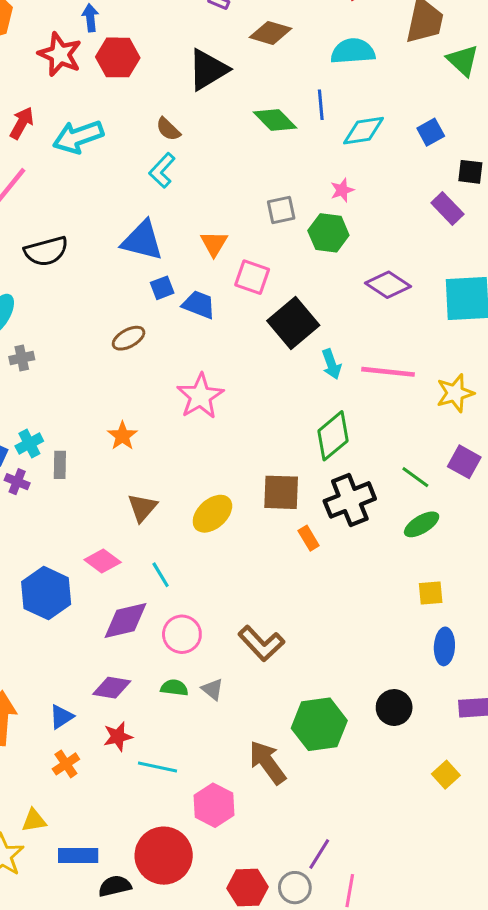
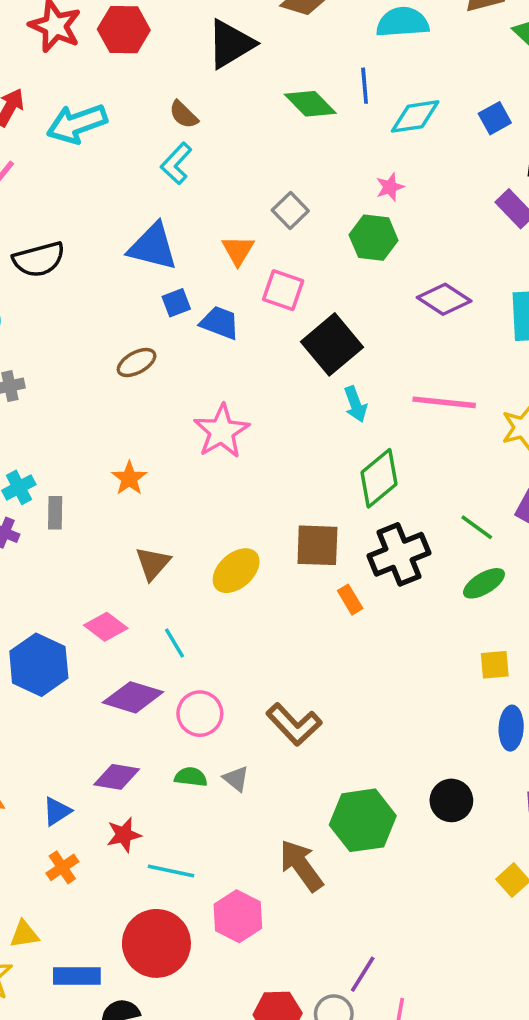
gray square: (281, 210) -> (290, 211), moved, turned -32
cyan arrow: (331, 364) -> (355, 404), moved
purple diamond: (125, 621) -> (133, 697), turned 30
red circle: (164, 856) -> (156, 943), moved

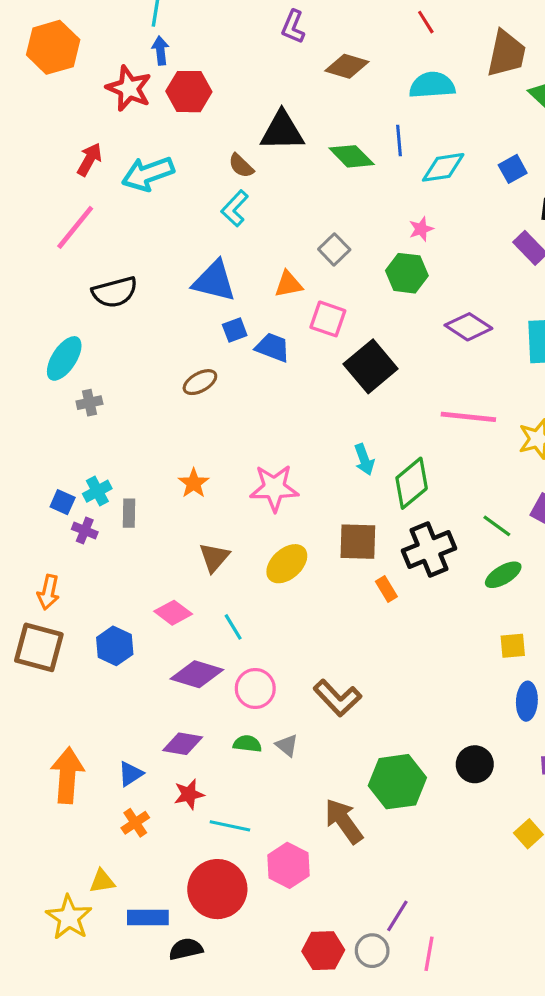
black triangle: (231, 44) -> (282, 131), moved, turned 30
orange triangle: (238, 250) -> (288, 284), turned 48
cyan arrow: (355, 404) -> (364, 459), moved
pink star: (222, 431) -> (274, 488), moved, turned 30
blue hexagon: (39, 665) -> (115, 646), size x0.7

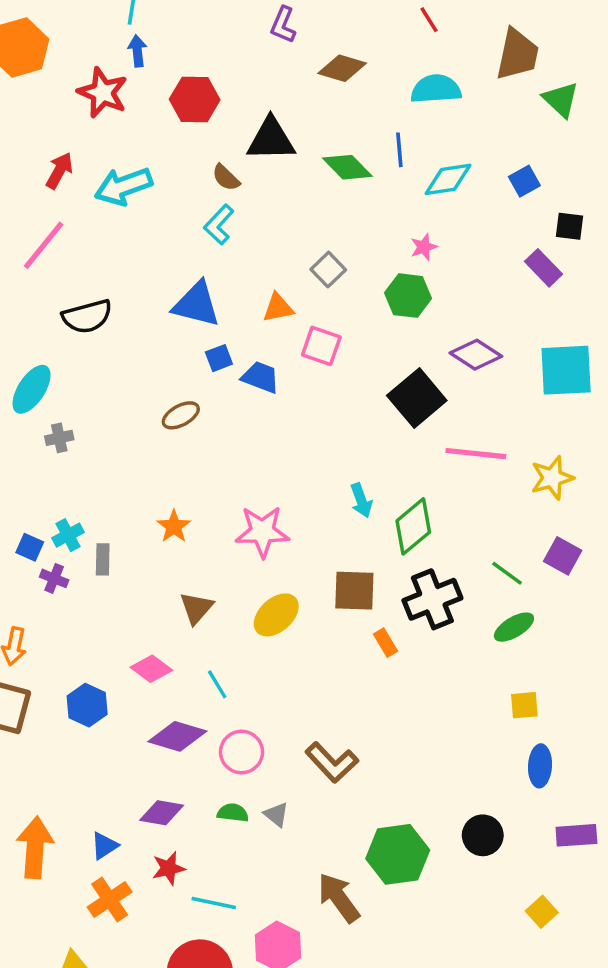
red hexagon: (189, 92) -> (195, 100), moved
black square: (371, 366) -> (417, 398), moved
orange cross: (135, 823) -> (110, 900), size x1.4

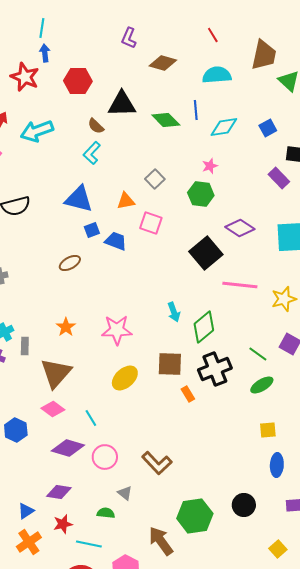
brown triangle: (196, 608) -> (56, 373), moved, size x1.6
green semicircle: (233, 813) -> (106, 513), moved

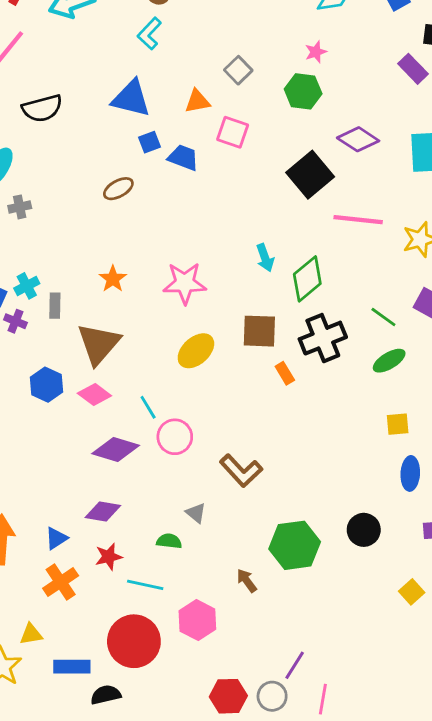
blue hexagon: (16, 430) -> (47, 385), moved
pink circle: (105, 457) -> (175, 437), moved
brown arrow: (161, 541) -> (247, 581), size x0.6

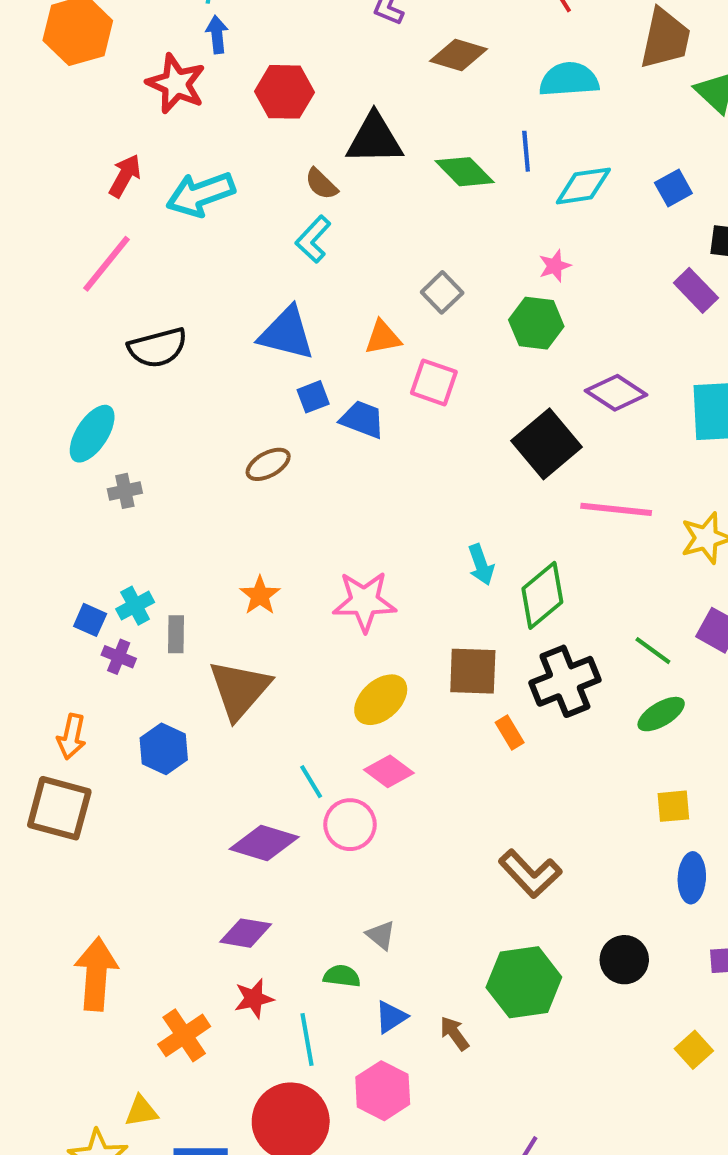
pink diamond: (94, 394) -> (389, 771), moved
brown L-shape: (241, 471) -> (530, 874), moved
blue triangle: (56, 538) -> (391, 1017), moved
cyan line: (145, 585) -> (307, 1040), turned 68

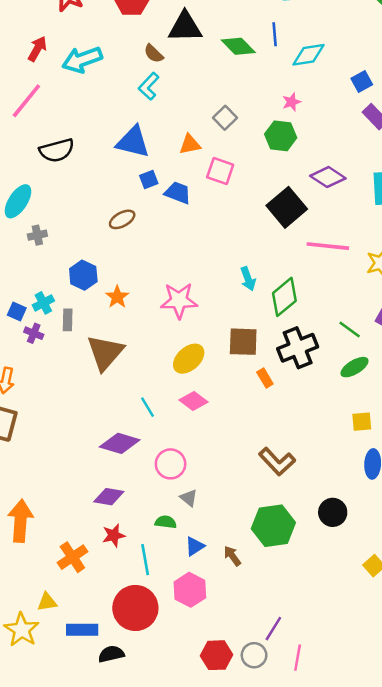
blue square: (673, 188) -> (362, 81), moved
blue hexagon: (164, 749) -> (83, 275), moved
pink circle: (350, 825) -> (171, 464), moved

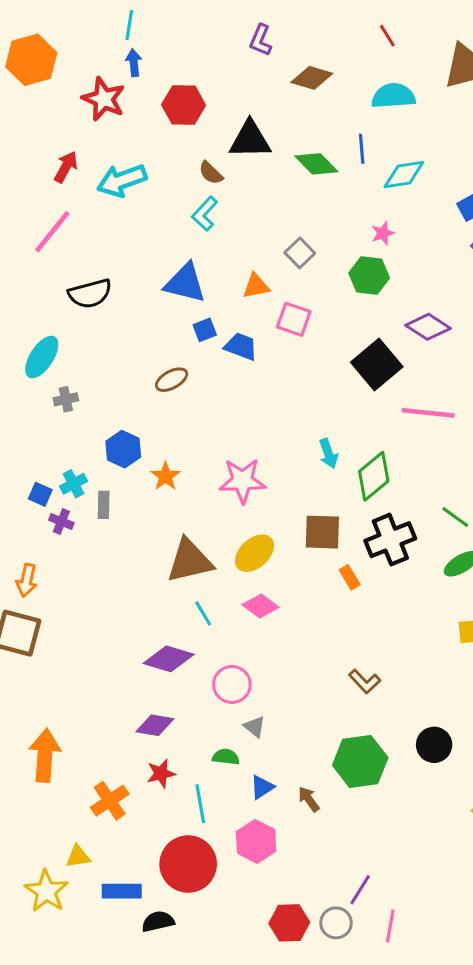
brown triangle: (105, 353) -> (190, 561), moved, turned 36
brown L-shape: (277, 462) -> (365, 681), size x0.7

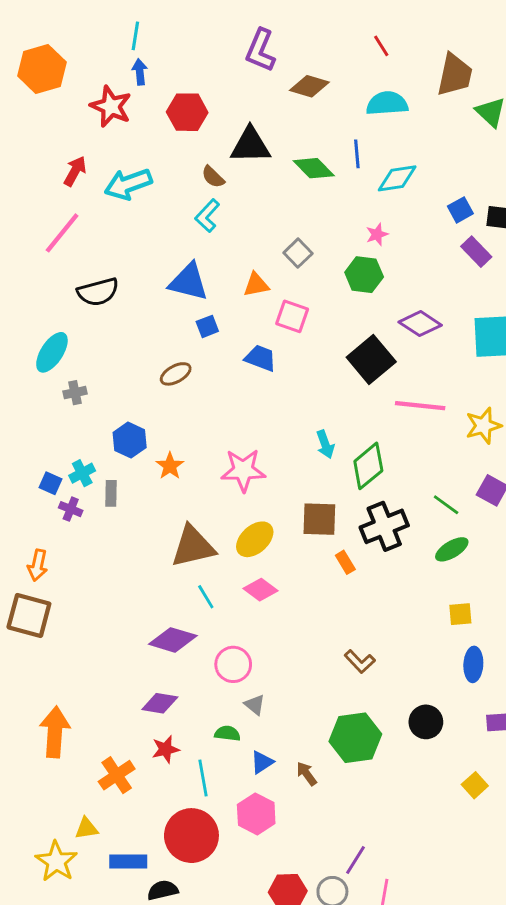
purple L-shape: (261, 40) -> (260, 50), size x1.4
blue trapezoid: (241, 346) -> (260, 358), moved

